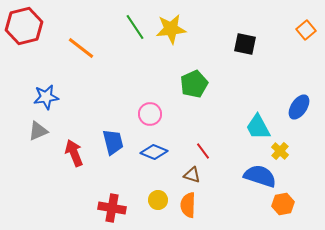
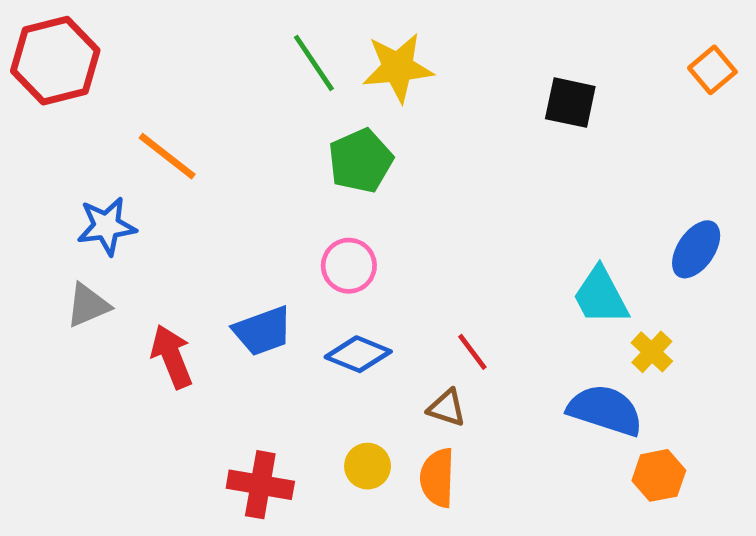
orange line: (81, 48) -> (167, 156), moved
green pentagon: (194, 84) -> (361, 161), moved
blue trapezoid: (113, 142) -> (263, 331), turned 84

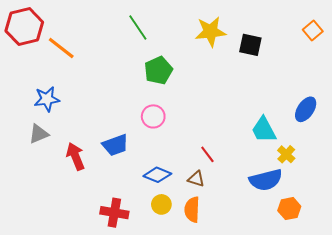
yellow star: (398, 68) -> (211, 32), moved
orange line: (167, 156) -> (61, 48), moved
blue diamond: (358, 354) -> (157, 175), moved
blue semicircle: (605, 410) -> (266, 180), turned 148

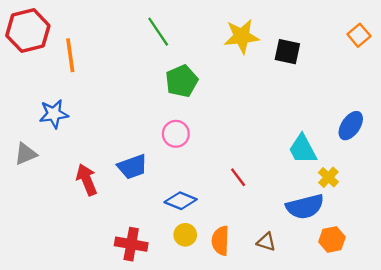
orange line: (61, 48) -> (70, 55), turned 44
gray triangle: (39, 134) -> (26, 154), moved
brown triangle: (196, 179) -> (266, 242), moved

